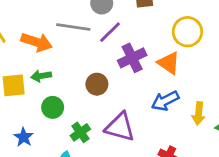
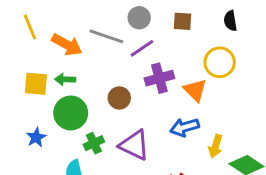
green circle: (53, 107) -> (71, 113), size x1.5

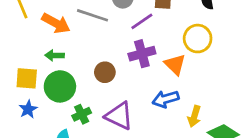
purple line: (142, 48) -> (142, 21), moved
yellow square: (36, 84) -> (27, 78), moved

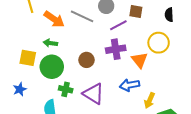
blue star: (28, 109) -> (20, 89), moved
green cross: (82, 114) -> (66, 89), turned 32

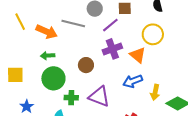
yellow square: (28, 58) -> (15, 75), moved

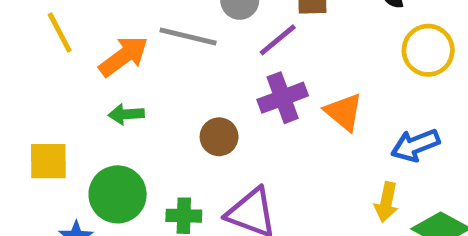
orange arrow: (47, 32) -> (124, 56), turned -60
yellow circle: (153, 34) -> (428, 50), moved
green circle: (53, 78) -> (118, 194), moved
blue arrow: (133, 81) -> (415, 145), moved

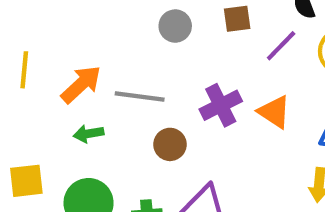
yellow line: (60, 32) -> (24, 70), turned 39
gray line: (188, 37) -> (140, 96), moved
purple line: (278, 40) -> (281, 46), moved

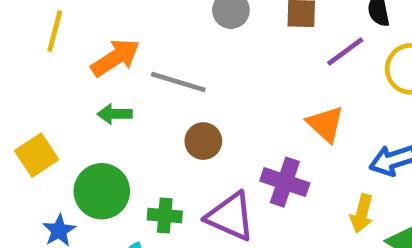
purple cross: (221, 105) -> (285, 182), moved, turned 36
yellow square: (26, 181) -> (37, 155), turned -36

